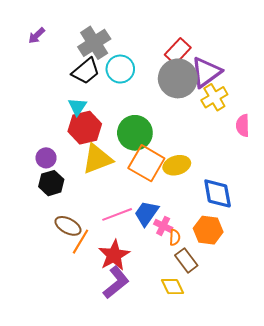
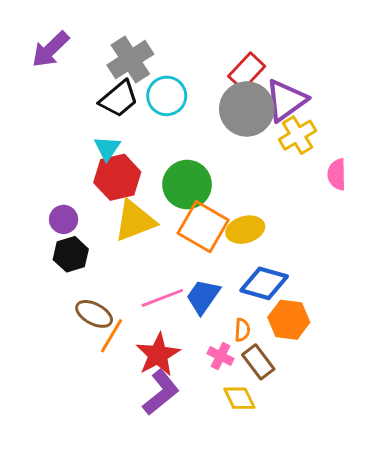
purple arrow: (37, 36) -> (50, 49), size x1.6
blue diamond: (218, 193) -> (264, 283), moved, turned -64
pink cross: (163, 226) -> (220, 356), moved

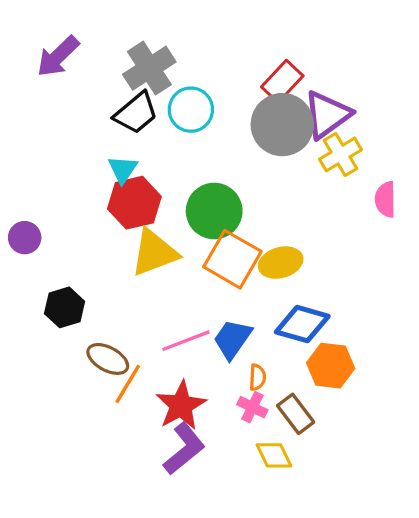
purple circle: (64, 219) -> (25, 238), moved
black hexagon: (71, 254) -> (65, 307), moved
orange semicircle: (242, 330) -> (257, 377), moved

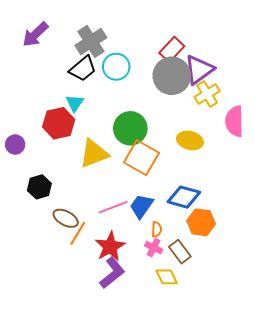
pink semicircle: (385, 199) -> (234, 121), size x1.4
red hexagon: (134, 203) -> (59, 123), moved
yellow ellipse: (281, 263) -> (190, 140), moved, turned 30

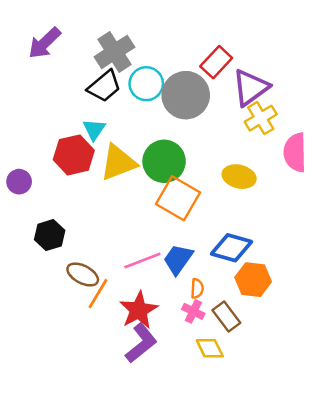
gray circle: (172, 76) -> (186, 95), moved
yellow triangle: (94, 154) -> (118, 163), moved

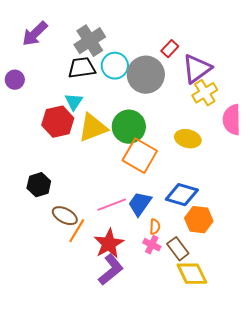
red rectangle: (216, 62) -> (170, 49), size x0.7
black trapezoid: (104, 86) -> (82, 68), turned -148
purple circle: (19, 182) -> (15, 80), moved
yellow diamond: (210, 348) -> (192, 274), moved, size x1.4

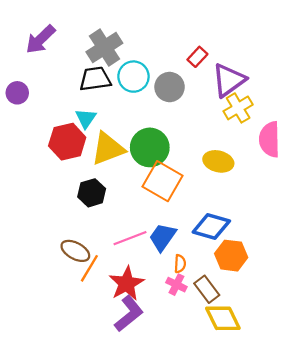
gray circle: (146, 75) -> (170, 87), size x0.7
black hexagon: (39, 185) -> (92, 193), moved

